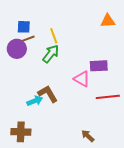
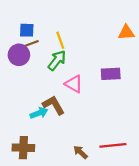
orange triangle: (108, 21) -> (126, 32), moved
pink triangle: (82, 79) -> (74, 84), moved
red line: (108, 97) -> (113, 145), moved
brown arrow: (88, 136) -> (80, 152), moved

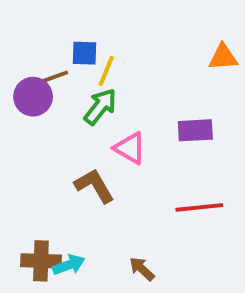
blue square: (27, 30) -> (84, 53), moved
yellow line: (60, 40) -> (106, 71), turned 42
cyan arrow: (39, 113) -> (69, 265), moved
red line: (113, 145) -> (199, 207), moved

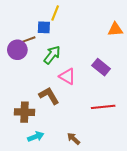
yellow line: (106, 71) -> (55, 13), moved
purple rectangle: (195, 130) -> (101, 67), turned 42
brown cross: (41, 261) -> (24, 112), moved

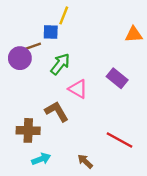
red line: (103, 107) -> (120, 140), moved, turned 35

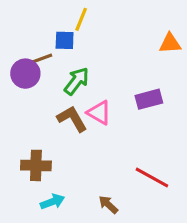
purple rectangle: (117, 78) -> (149, 99), turned -54
brown L-shape: (57, 111) -> (72, 119), moved

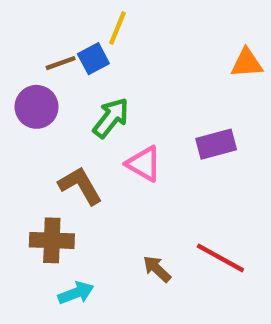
blue square: (65, 40) -> (93, 59), turned -30
brown line: (42, 58) -> (61, 63), moved
brown L-shape: (72, 119) -> (80, 186), moved
brown arrow: (108, 205) -> (157, 269), moved

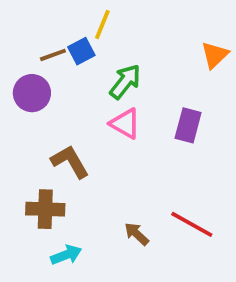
orange triangle: (247, 63) -> (215, 55), turned -40
green arrow: (111, 118) -> (125, 82), moved
purple rectangle: (216, 144) -> (188, 125), turned -60
pink triangle: (144, 164) -> (125, 124), moved

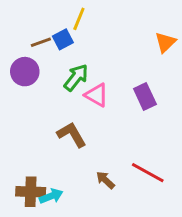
green arrow: (125, 82) -> (76, 77), moved
purple rectangle: (188, 125) -> (145, 97), turned -40
brown L-shape: (70, 162) -> (72, 135), moved
brown cross: (45, 209) -> (31, 192), moved

